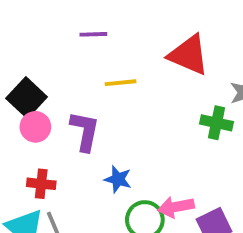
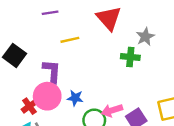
red triangle: (189, 55) -> (109, 18), turned 32
pink circle: (35, 127) -> (47, 96), moved, size x1.5
red cross: (41, 184) -> (29, 106), turned -35

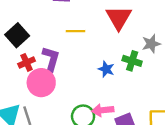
blue star: (75, 98) -> (106, 69), moved
red cross: (29, 106) -> (27, 62), moved

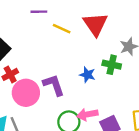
yellow line: (76, 31) -> (62, 29), moved, turned 30
purple L-shape: (51, 59) -> (54, 85), moved, turned -30

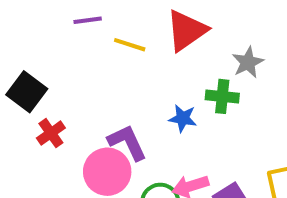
red triangle: (95, 24) -> (186, 31), turned 36
pink circle: (26, 93) -> (107, 172), moved

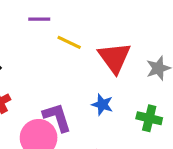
red triangle: (186, 31) -> (114, 58), moved, turned -39
green cross: (222, 96) -> (149, 118), moved

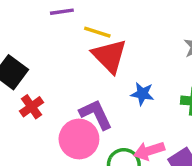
red triangle: (114, 58) -> (109, 56), moved

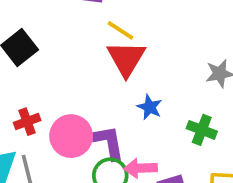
red cross: (32, 107) -> (27, 122), moved
purple L-shape: (96, 114) -> (109, 142), moved

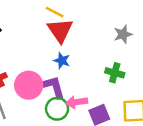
blue star: (150, 107) -> (62, 61), moved

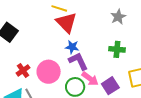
purple L-shape: (54, 87) -> (78, 61), moved
pink arrow: (77, 102) -> (90, 79), turned -126

